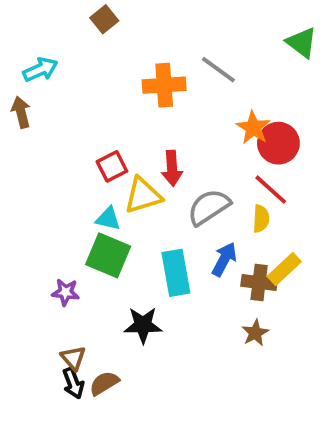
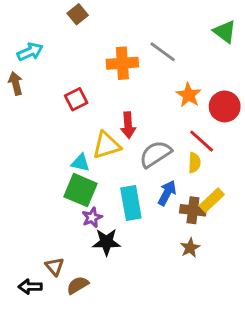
red circle: (278, 143) -> (225, 106), moved
red square: (112, 166) -> (76, 99), moved
purple star: (66, 292) -> (92, 217), moved, turned -30
black arrow: (73, 383) -> (30, 287), moved, turned 110

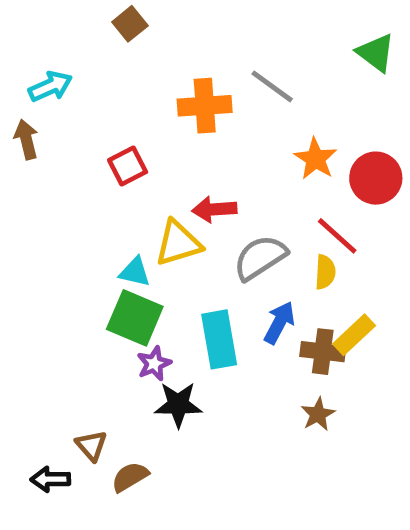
red arrow: (128, 125) -> (214, 209), turned 90

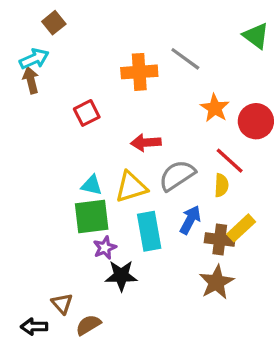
brown square: (130, 24) -> (54, 23), moved
brown arrow: (26, 139) -> (31, 80), moved
yellow triangle: (178, 243) -> (131, 187), moved
green square: (135, 318) -> (92, 216), turned -30
brown star: (318, 414) -> (216, 282), size x1.5

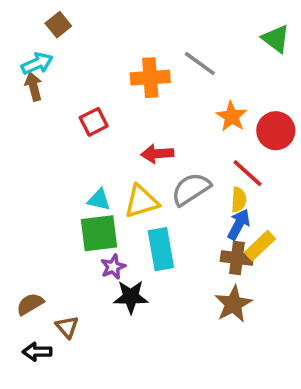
blue arrow: (190, 220) -> (239, 224), moved
brown semicircle: (88, 325) -> (30, 304), moved

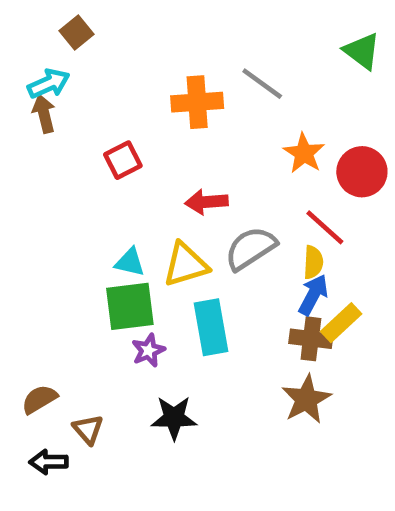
black star: (131, 297) -> (174, 418), moved

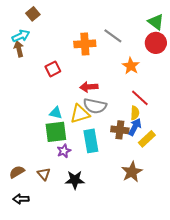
red circle: (362, 172) -> (156, 43), moved
gray semicircle: (251, 248) -> (95, 106), moved, turned -135
brown cross: (311, 339) -> (120, 130), moved
brown triangle: (88, 429) -> (44, 174), moved

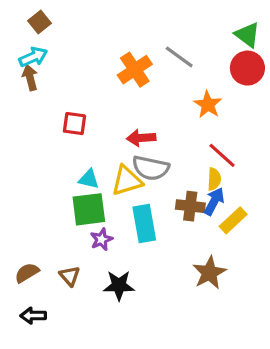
brown square: (33, 14) -> (40, 22), moved
orange cross: (85, 44) -> (135, 70), turned -30
red square: (53, 69) -> (74, 124), moved, turned 35

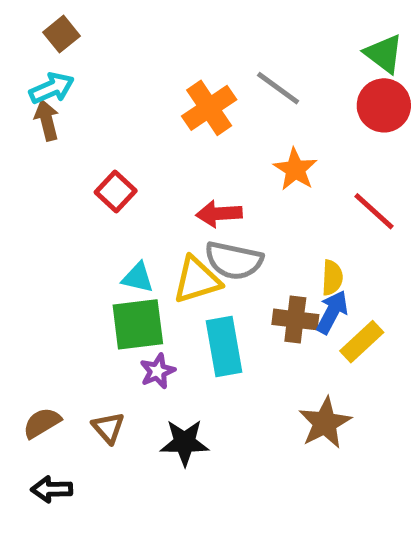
orange star: (208, 105) -> (295, 169), moved
red square: (74, 124) -> (116, 192), turned 35
red line: (222, 155) -> (374, 211), moved

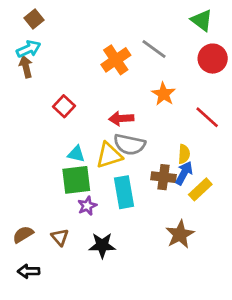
green triangle: (384, 54) -> (202, 20), moved

